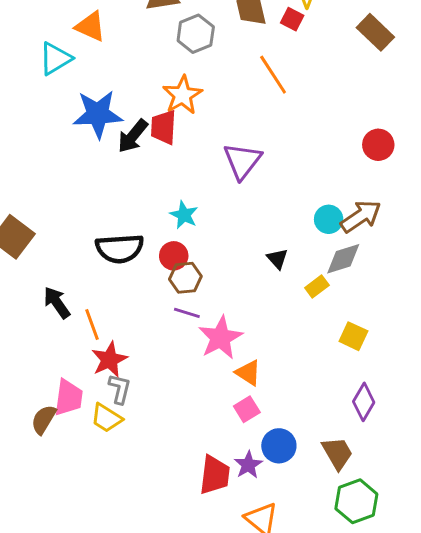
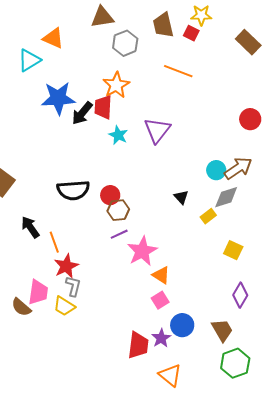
orange line: (273, 75) -> (178, 71), turned -36
cyan star: (184, 215) -> (118, 135), moved
purple line: (187, 313) -> (119, 234), turned -42
brown semicircle: (44, 419) -> (21, 307), turned -80

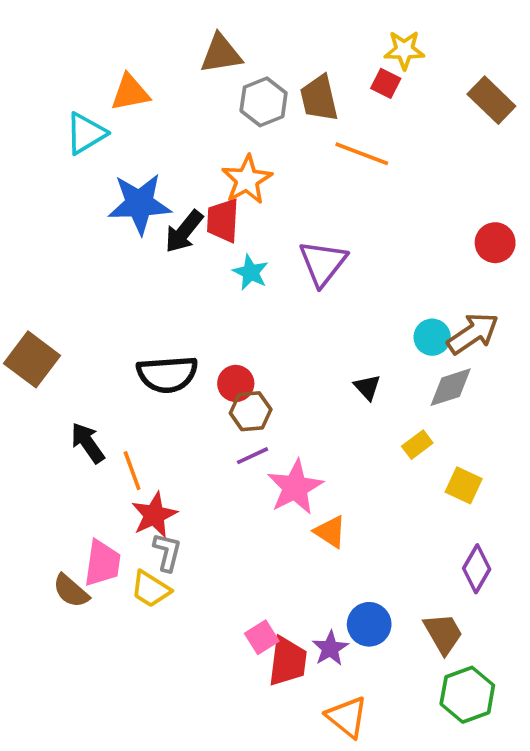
brown trapezoid: (163, 25) -> (319, 98), moved
orange triangle: (53, 38) -> (130, 93), turned -35
yellow rectangle: (208, 216) -> (417, 445), moved
pink square: (160, 300) -> (262, 637), moved

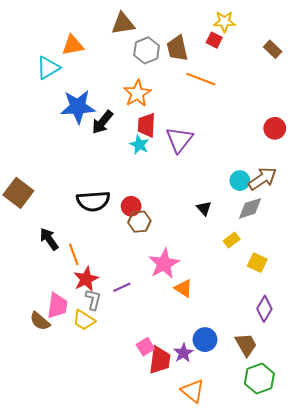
brown rectangle: (491, 100) -> (273, 49), size x0.7
red trapezoid: (223, 220) -> (147, 125), moved
purple line: (252, 456) -> (122, 287), moved

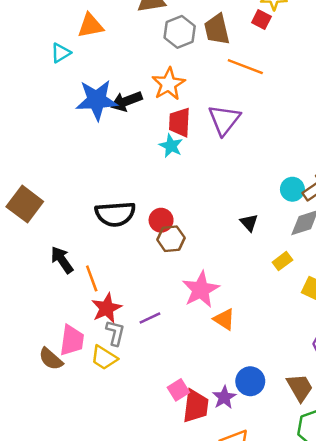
cyan triangle: (48, 68) -> (61, 53), size x0.7
black arrow: (102, 122) -> (126, 101), moved, turned 30
purple triangle: (179, 140) -> (224, 120), moved

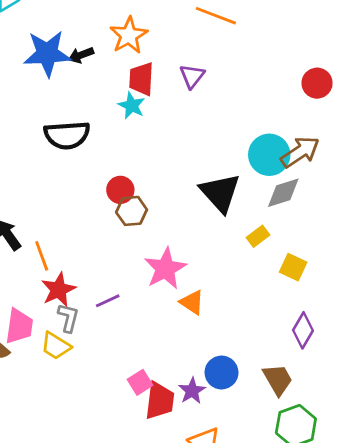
black arrow: (126, 101) -> (81, 55), size x0.7
purple triangle: (224, 120) -> (192, 76), size x0.7
cyan circle: (292, 189) -> (269, 155), size x1.5
black semicircle: (115, 214) -> (67, 135), moved
black triangle: (249, 223) -> (220, 193), size x2.0

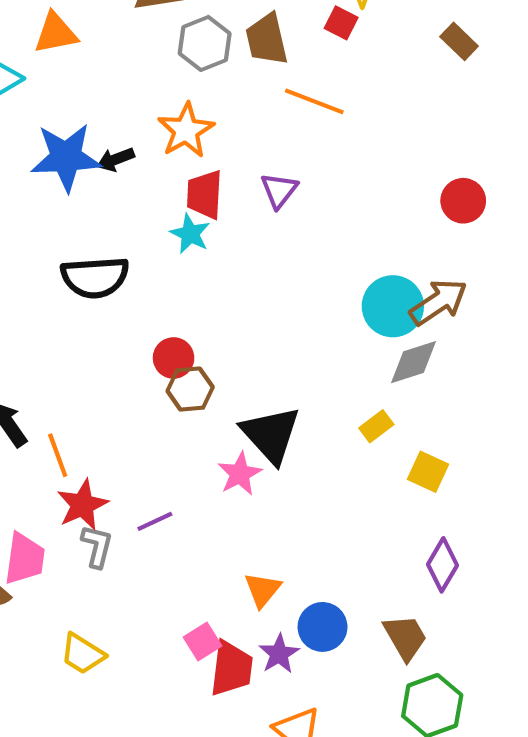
black triangle: (220, 193) -> (271, 435), moved
pink star: (165, 269) -> (240, 474), size x0.7
orange triangle: (192, 302) -> (263, 590), moved, turned 36
yellow trapezoid: (56, 346) -> (83, 654), moved

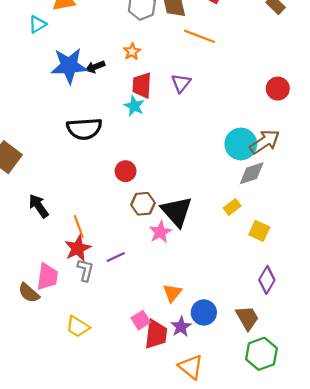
orange star: (186, 130) -> (132, 52), size x0.6
brown hexagon: (190, 389) -> (143, 204), moved
orange line: (58, 455) -> (79, 227), moved

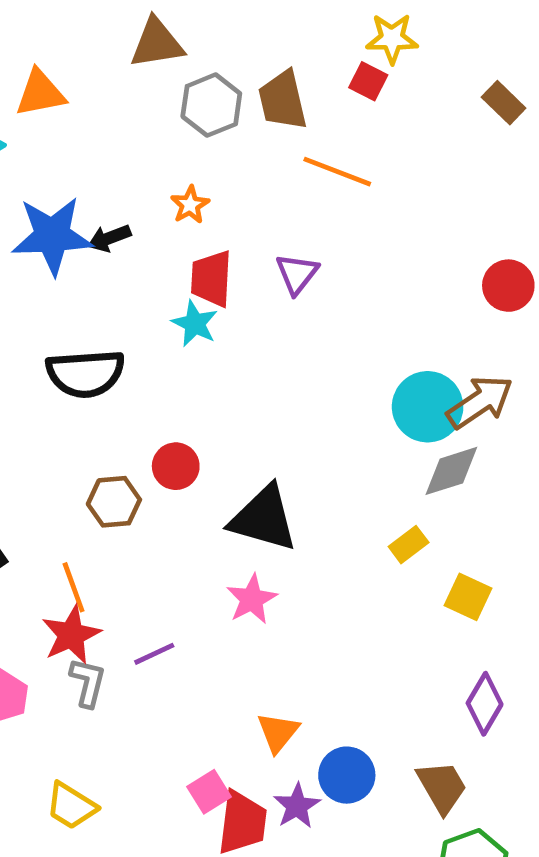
brown hexagon: (143, 204) -> (114, 502), moved
black triangle: (177, 211) -> (264, 518), moved, turned -32

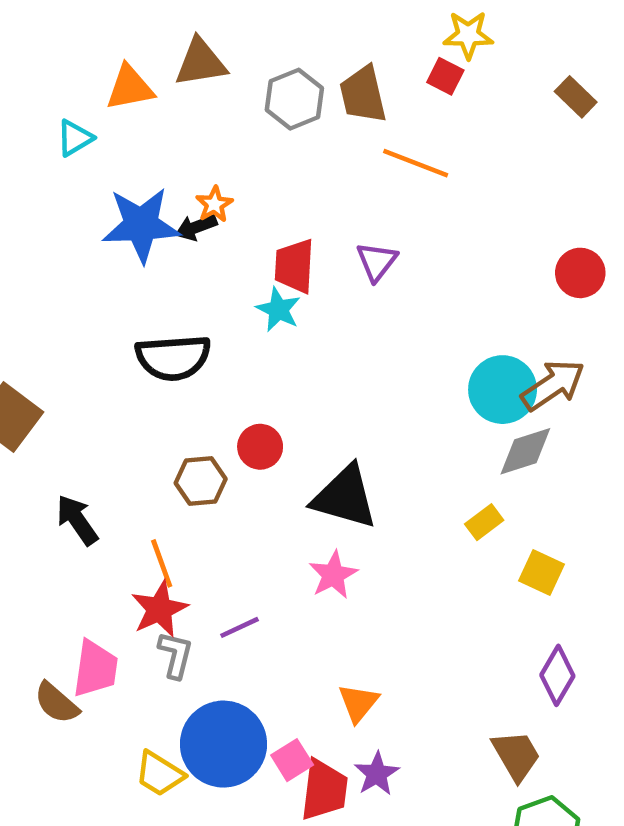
brown triangle: (157, 43) -> (201, 63), moved
orange star: (190, 205) -> (214, 204), moved
blue circle: (347, 775) -> (223, 744), moved, size x1.6

